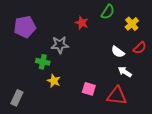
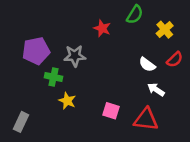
purple pentagon: (25, 27) -> (36, 51), moved

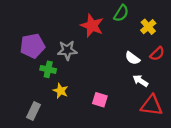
red star: (102, 28) -> (92, 26), size x1.5
red triangle: (146, 119) -> (152, 105), moved
gray rectangle: (21, 122) -> (34, 111), moved

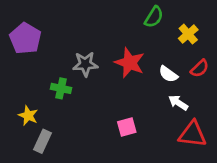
red star: (92, 26) -> (130, 63), moved
purple pentagon: (32, 46) -> (25, 38), moved, turned -30
yellow star: (61, 91) -> (28, 116), moved
pink square: (100, 100) -> (127, 127), turned -32

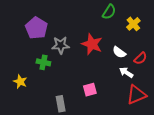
purple pentagon: (25, 38) -> (36, 28), moved
red semicircle: (200, 68) -> (140, 58), moved
red triangle: (193, 134) -> (136, 95), turned -30
gray rectangle: (42, 141) -> (61, 104), moved, turned -35

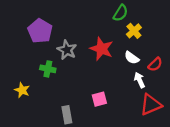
yellow cross: (133, 24) -> (134, 31), moved
gray star: (61, 45) -> (67, 50), turned 30
white arrow: (126, 72) -> (140, 80), turned 32

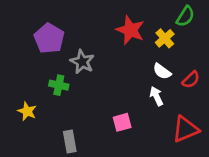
green semicircle: (121, 13) -> (185, 16), moved
red star: (102, 49) -> (130, 30), moved
white arrow: (140, 80) -> (156, 96), moved
gray rectangle: (67, 115) -> (70, 142), moved

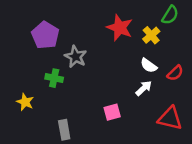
white arrow: (156, 96) -> (144, 88), turned 72
red triangle: (185, 129) -> (170, 118), turned 36

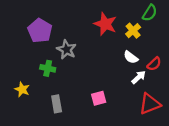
white arrow: (144, 88) -> (139, 77), moved
red triangle: (170, 118) -> (150, 104), turned -35
gray rectangle: (64, 130) -> (57, 104), moved

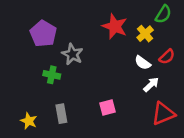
red semicircle: (154, 64) -> (167, 57), moved
yellow star: (22, 89) -> (29, 121), moved

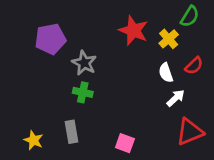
purple pentagon: (43, 34) -> (50, 39), turned 30
white semicircle: (143, 63) -> (166, 73), turned 35
green cross: (52, 75) -> (83, 92), moved
pink square: (107, 108) -> (125, 143), moved, turned 35

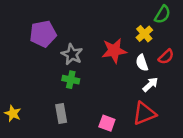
red star: (133, 30) -> (114, 51), moved, turned -30
red triangle: (190, 132) -> (144, 113), moved
yellow star: (34, 140) -> (13, 113), moved

